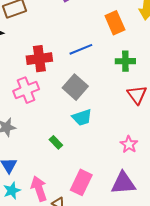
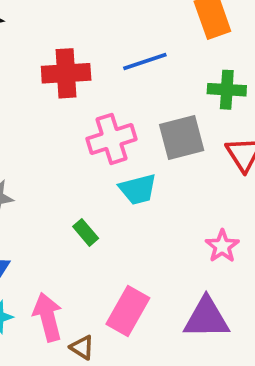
gray square: (75, 87) -> (182, 138), moved, turned 30
pink cross: (26, 90) -> (111, 139), moved

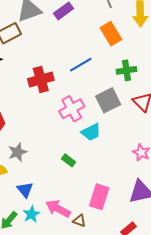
pink arrow: (48, 317) -> (58, 209), turned -35

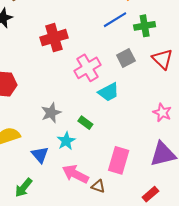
blue line: (81, 65) -> (115, 20), moved
gray square: (108, 100) -> (126, 58), size x0.7
gray star: (17, 152) -> (51, 113), moved
cyan star: (31, 214) -> (66, 141), moved

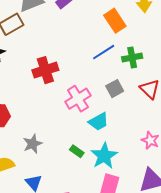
gray star: (51, 113) -> (33, 144), moved
cyan star: (66, 141) -> (104, 156), moved, size x1.5

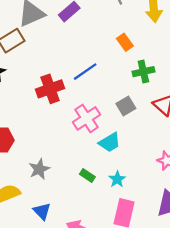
orange rectangle: (115, 21) -> (125, 42), moved, size x0.7
blue line: (104, 52) -> (85, 72), moved
cyan star: (104, 156) -> (117, 179), size x0.6

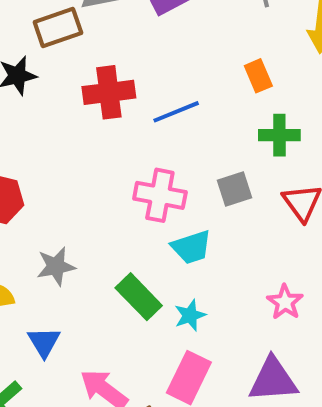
red cross: (50, 89) -> (109, 92), moved
pink cross: (87, 118) -> (160, 195), turned 32
green rectangle: (87, 175) -> (139, 297), size x1.6

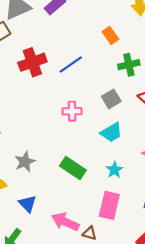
pink cross: (160, 195) -> (72, 111), size x0.7
cyan trapezoid: (191, 247) -> (111, 132), moved
cyan star: (190, 315) -> (114, 170), moved

